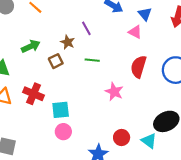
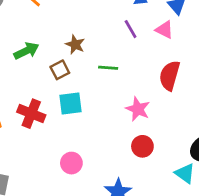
purple line: (86, 28) -> (131, 29), moved
cyan square: (61, 110) -> (70, 103), moved
red circle: (122, 137) -> (142, 146), moved

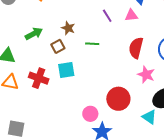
pink triangle: (164, 30) -> (131, 15), turned -32
pink star: (138, 109) -> (146, 75), moved
red circle: (142, 146) -> (118, 99), size x1.5
pink circle: (71, 163) -> (90, 114), moved

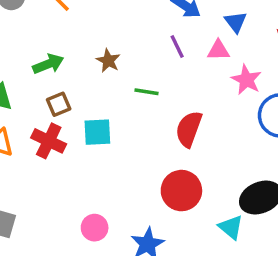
brown square: (58, 46) -> (59, 104), moved
red semicircle: (136, 48) -> (189, 129), moved
pink star: (146, 75) -> (246, 80), moved
pink circle: (90, 114) -> (95, 228), moved

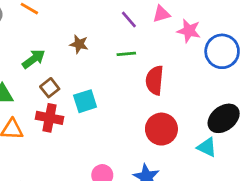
green line: (146, 92) -> (126, 54), moved

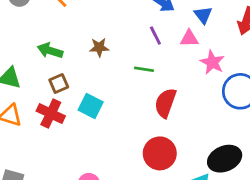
brown star: (79, 44) -> (99, 47), turned -30
green arrow: (34, 59) -> (50, 51), turned -140
cyan square: (85, 101) -> (91, 106), turned 30

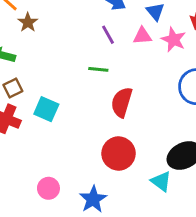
brown star: (99, 47) -> (28, 22), moved, turned -30
pink star: (212, 62) -> (173, 40), moved

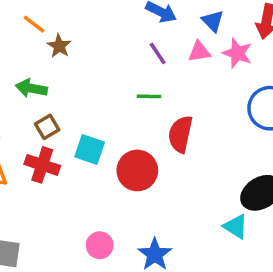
red circle: (119, 153) -> (137, 170), moved

